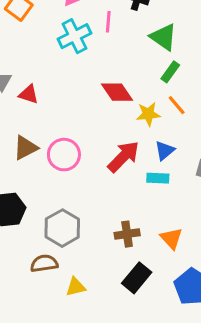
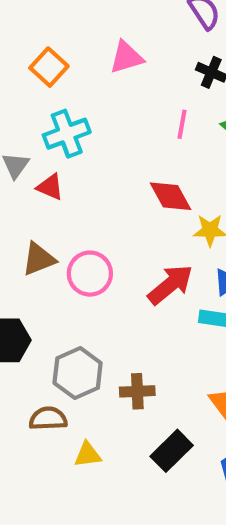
pink line: (108, 22) -> (182, 124), moved
cyan cross: (74, 36) -> (67, 134), moved
brown cross: (127, 234) -> (137, 391), moved

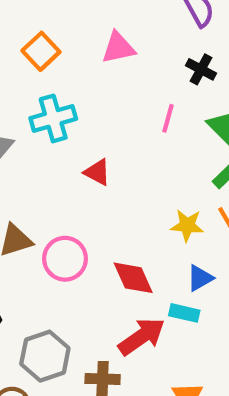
red triangle: (50, 187) -> (97, 172), moved
red diamond: (171, 196) -> (133, 278), moved
red arrow: (170, 285) -> (142, 337), moved

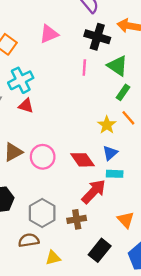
black cross: (201, 69) -> (97, 37), size x1.5
red triangle: (97, 172) -> (26, 106), moved
yellow star: (187, 225) -> (107, 125), turned -30
blue triangle: (200, 278) -> (110, 153), moved

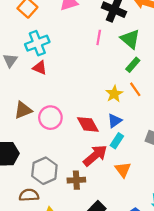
cyan rectangle: (115, 174) -> (117, 141), turned -64
orange triangle: (126, 220) -> (123, 170), moved

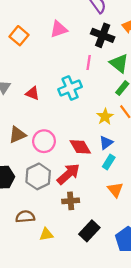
cyan cross: (37, 43) -> (70, 88), moved
red arrow: (95, 155) -> (68, 174), moved
gray hexagon: (44, 171) -> (38, 176), moved

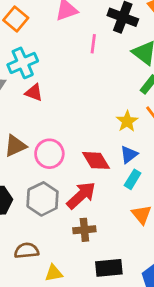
pink line: (89, 63) -> (93, 44), moved
cyan cross: (70, 88) -> (23, 63), moved
black rectangle: (89, 231) -> (109, 268), turned 42

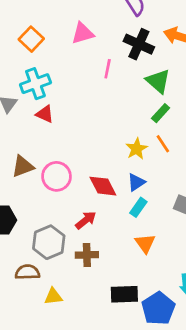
red arrow: (81, 195) -> (86, 220), size x0.7
gray hexagon: (43, 199) -> (49, 242), moved
black rectangle: (109, 268) -> (124, 294), moved

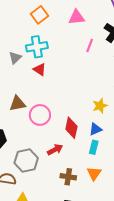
red diamond: (103, 186) -> (71, 128), turned 30
cyan rectangle: (138, 207) -> (94, 147), turned -32
brown cross: (87, 255) -> (68, 177), moved

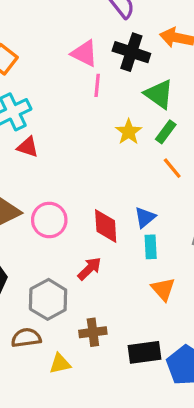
pink triangle: (77, 17) -> (84, 53), moved, turned 48
yellow star: (100, 106) -> (129, 132), moved
brown cross: (68, 177) -> (93, 332), moved

